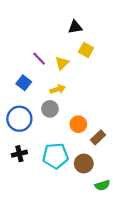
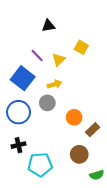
black triangle: (75, 27) -> (48, 26), moved
blue square: (24, 83) -> (23, 78), size x1.6
cyan pentagon: (55, 156) -> (40, 165), moved

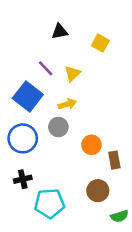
yellow square: (81, 47) -> (100, 43), moved
brown rectangle: (93, 130) -> (114, 160), turned -56

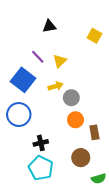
yellow square: (100, 43) -> (94, 36), moved
gray circle: (58, 127) -> (71, 98), moved
black cross: (23, 179) -> (41, 143), moved
cyan pentagon: (49, 203) -> (41, 168), turned 30

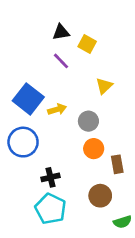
yellow square: (94, 36) -> (87, 44), moved
purple line: (38, 57) -> (61, 61), moved
yellow triangle: (60, 61) -> (104, 86), moved
yellow arrow: (56, 86) -> (57, 109), moved

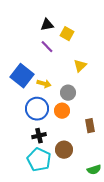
yellow arrow: (57, 109) -> (44, 84), turned 32
blue circle: (23, 142) -> (37, 109), moved
orange circle: (94, 149) -> (62, 111), moved
brown circle: (100, 196) -> (64, 150), moved

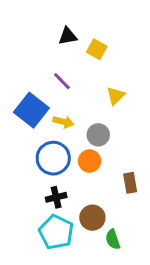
purple line: (47, 47) -> (62, 81), moved
green semicircle: (94, 170) -> (113, 239), moved, turned 88

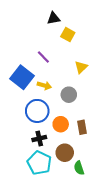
black triangle: (68, 36) -> (54, 18), moved
orange circle: (90, 161) -> (61, 124), moved
brown rectangle: (130, 183) -> (82, 127), moved

